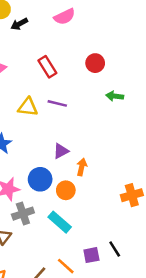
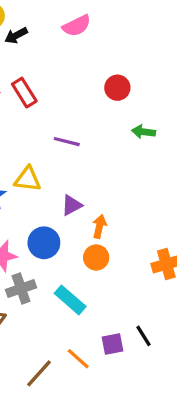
red rectangle: (47, 67) -> (24, 93), moved
yellow triangle: (28, 107) -> (28, 179), moved
orange circle: (66, 190) -> (96, 257), moved

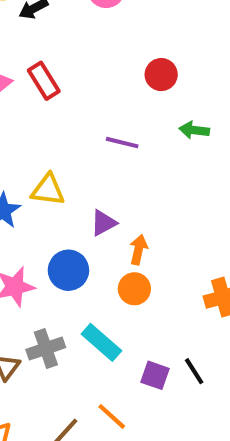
purple line: (67, 142) -> (122, 143), moved
gray cross: (21, 289) -> (46, 349), moved
black line: (144, 336) -> (194, 371), moved
purple square: (112, 344) -> (155, 375), moved, turned 30

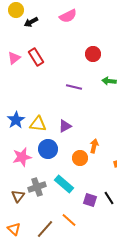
yellow triangle: (48, 190) -> (38, 124), moved
orange arrow: (139, 250) -> (94, 146), moved

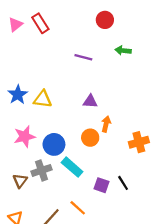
purple triangle: (65, 126) -> (90, 101), moved, turned 32
blue circle: (48, 149) -> (54, 144), moved

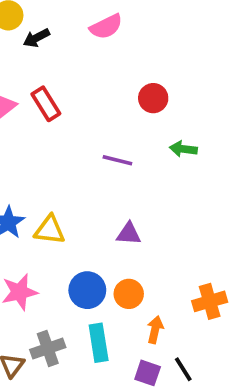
orange arrow: (106, 124) -> (155, 330), moved
blue circle: (54, 144) -> (87, 290), moved
cyan rectangle: (72, 167) -> (99, 343), turned 40

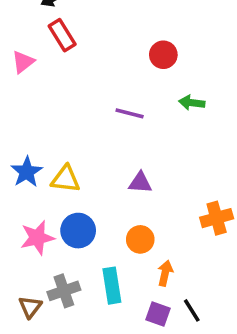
red rectangle: (46, 104) -> (62, 35), moved
blue circle: (87, 290) -> (78, 231), moved
orange cross: (210, 301) -> (217, 218), moved

